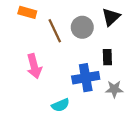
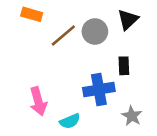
brown line: (55, 31) -> (63, 35), turned 75
pink arrow: (34, 66) -> (38, 101), moved
gray star: (114, 89) -> (132, 116), moved, turned 30

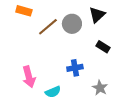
black rectangle: (124, 66) -> (103, 47), moved, turned -56
blue cross: (99, 89) -> (75, 68), size x0.7

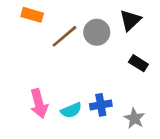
blue cross: (75, 68) -> (101, 105), moved
cyan semicircle: (53, 92) -> (71, 110), moved

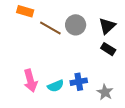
black triangle: (130, 20) -> (107, 26), moved
brown line: (64, 36) -> (50, 28), turned 70

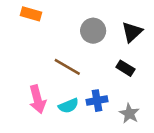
brown line: (50, 28) -> (67, 67), moved
black rectangle: (108, 49) -> (125, 68), moved

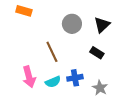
brown line: (67, 67) -> (52, 52), turned 35

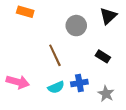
black triangle: (102, 25) -> (108, 16), moved
pink arrow: (29, 77) -> (18, 82), moved, turned -60

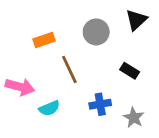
orange rectangle: (25, 12) -> (44, 40), moved, turned -35
pink arrow: (18, 82) -> (20, 87), moved
cyan semicircle: (56, 87) -> (49, 108), moved

